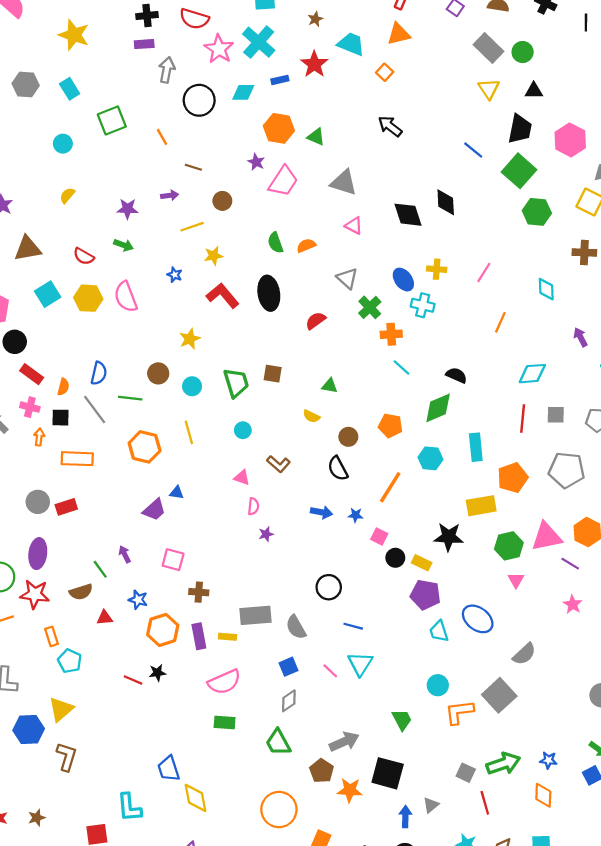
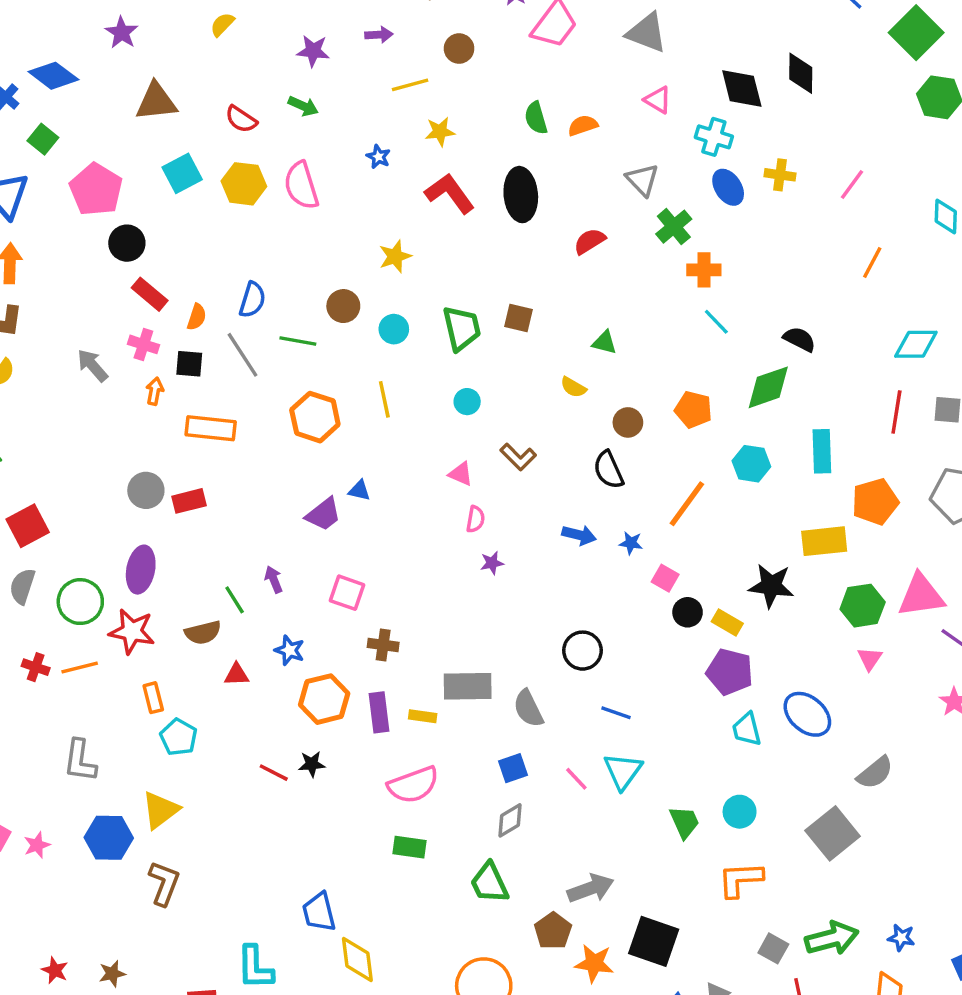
cyan cross: (423, 305) -> (714, 137), moved
orange L-shape: (459, 712) -> (740, 879), moved
green trapezoid: (402, 720) -> (684, 822), moved

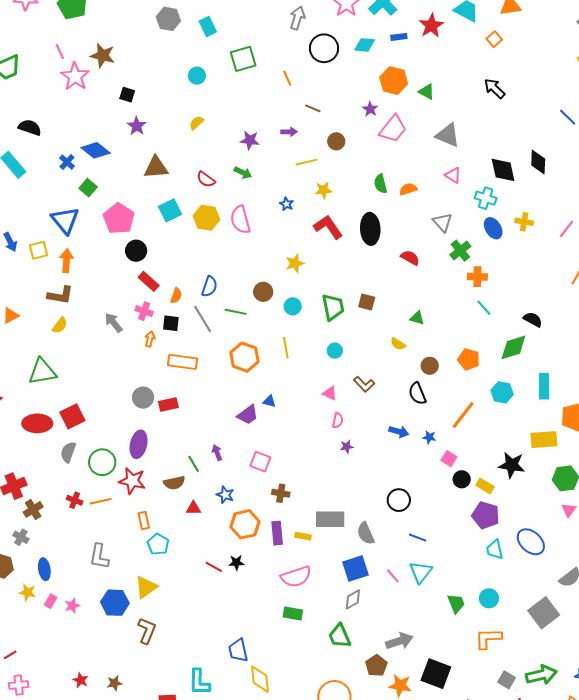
red semicircle: (590, 241) -> (410, 258), turned 60
blue square: (513, 768) -> (356, 568), size x1.5

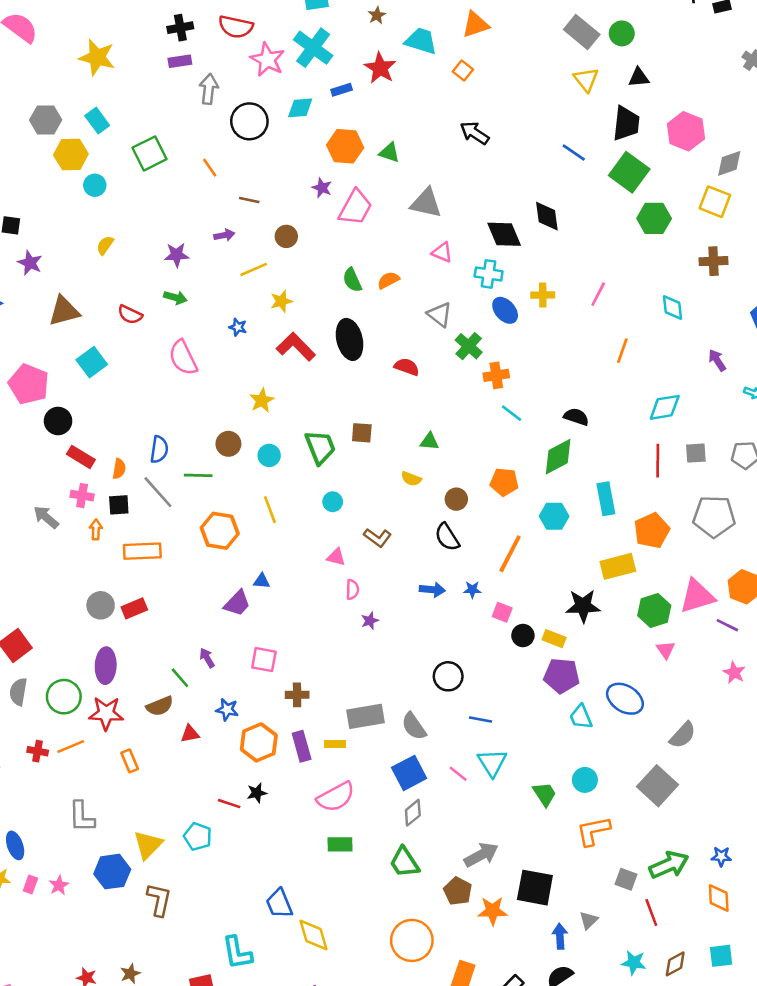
yellow hexagon: (206, 218) -> (71, 154), moved
cyan pentagon: (158, 544) -> (198, 837), moved

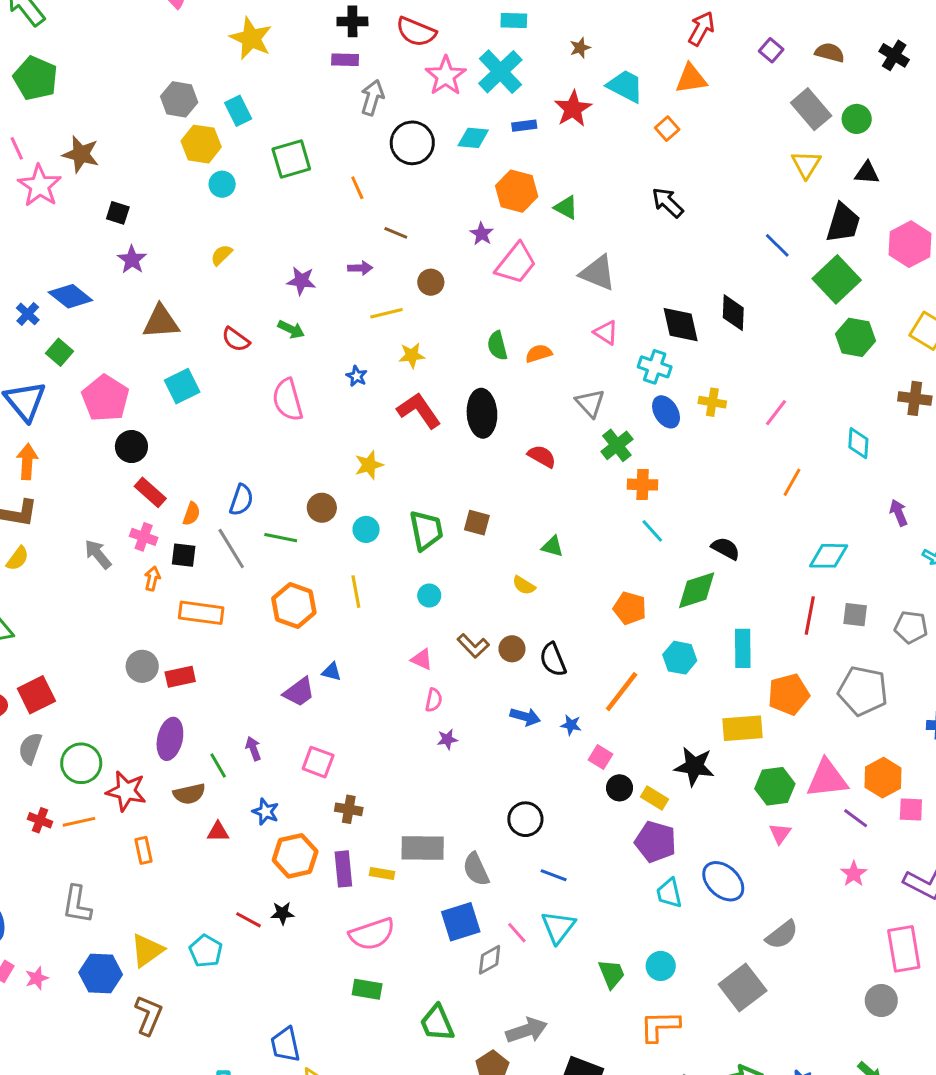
brown circle: (456, 499) -> (512, 649), moved
purple ellipse: (106, 666) -> (170, 739), moved
gray diamond: (413, 813) -> (490, 960), moved

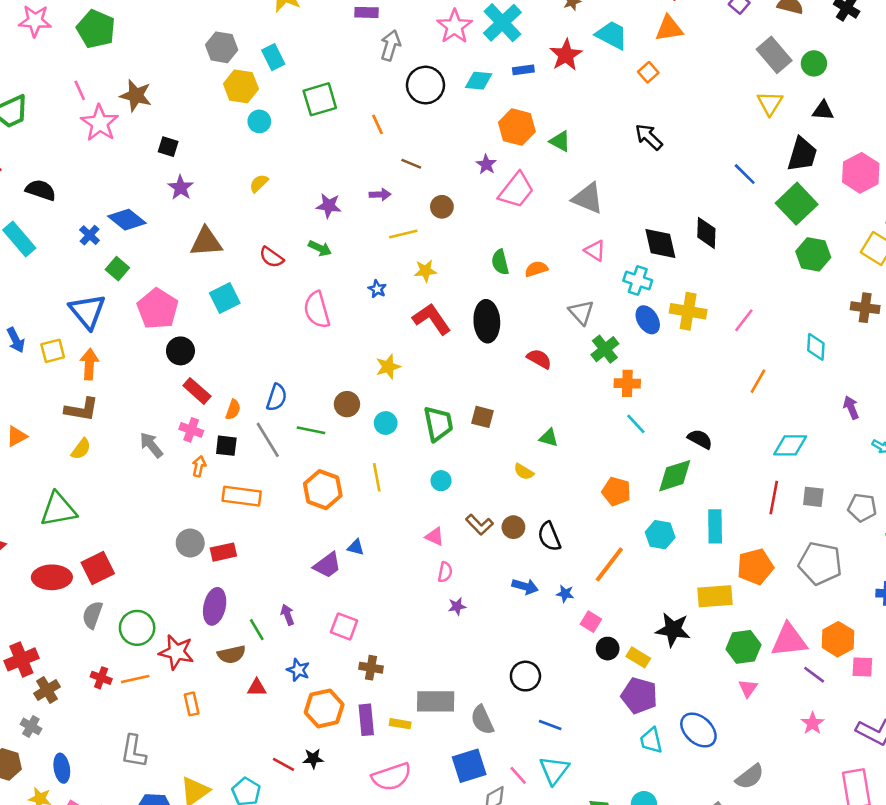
yellow cross: (712, 402) -> (688, 311), size x1.5

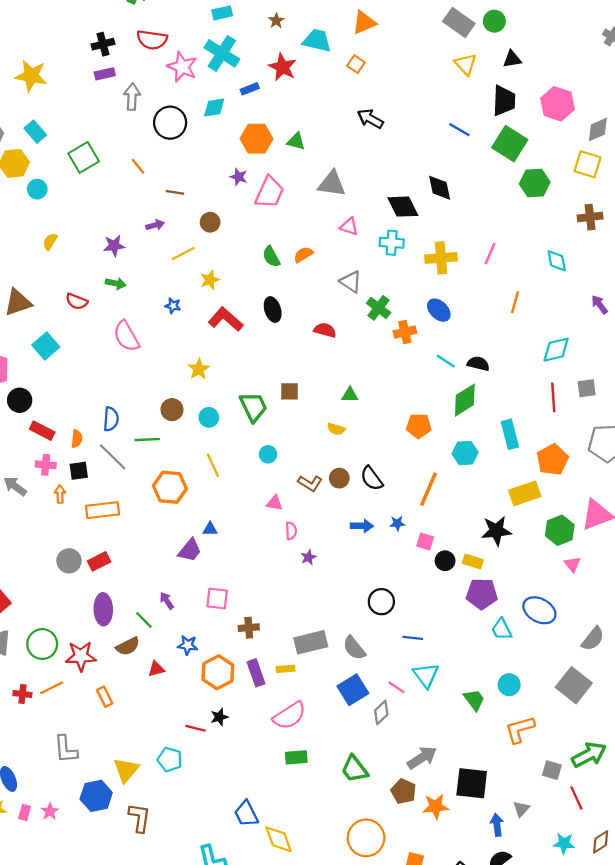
blue ellipse: (648, 320) -> (439, 310), moved
black ellipse: (487, 321) -> (273, 310), size x0.7
cyan line: (636, 424) -> (446, 361), moved

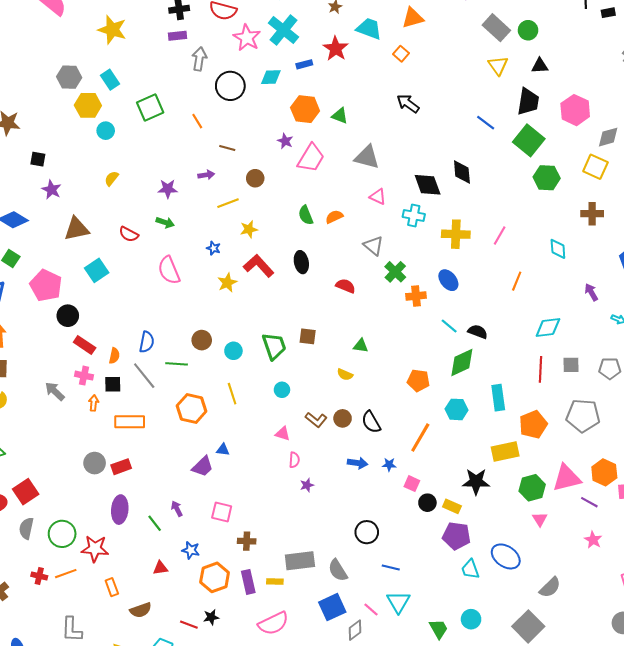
yellow star: (199, 369) -> (227, 283), moved
brown semicircle: (128, 646) -> (141, 610), moved

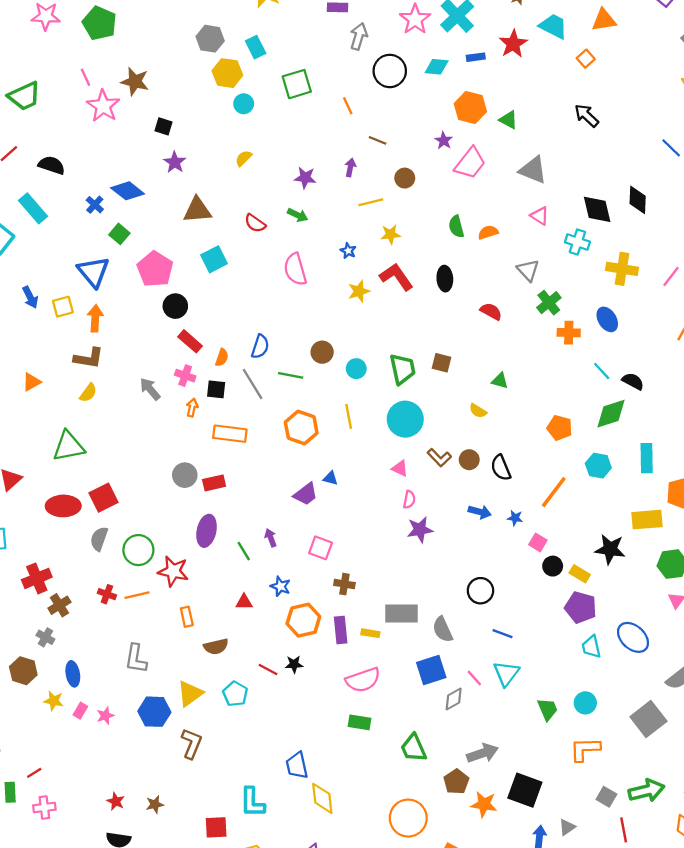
purple arrow: (206, 175) -> (350, 168), turned -77
cyan circle: (282, 390) -> (405, 419), size x2.0
purple star: (307, 485) -> (420, 530), size x1.6

